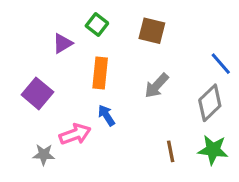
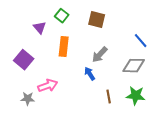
purple triangle: (63, 43) -> (40, 28), turned -40
gray diamond: (210, 103) -> (134, 66), turned 45
blue arrow: (106, 115) -> (90, 74), moved

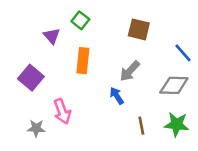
brown square: (97, 20) -> (139, 29), moved
pink arrow: (48, 86) -> (62, 111), turned 90

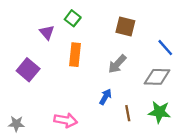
blue arrow: (117, 96) -> (105, 97), moved, turned 63
pink arrow: (62, 111) -> (66, 120), moved, turned -60
gray star: (36, 128) -> (16, 124), moved

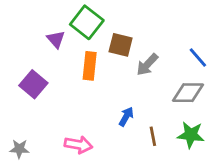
green square: (73, 18) -> (87, 22), size x1.6
brown square: (125, 26) -> (121, 45), moved
gray arrow: (117, 64) -> (147, 65), moved

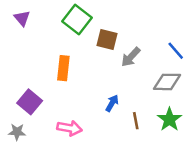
purple triangle: (56, 39) -> (22, 18), moved
orange rectangle: (90, 66) -> (63, 68), moved
purple square: (33, 84) -> (30, 102), moved
green star: (191, 135) -> (169, 119), turned 30

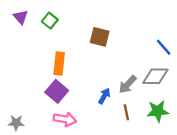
green square: (77, 19) -> (50, 21), moved, size x0.6
gray arrow: (131, 57) -> (128, 84), moved
purple square: (30, 102) -> (57, 91), moved
green star: (169, 119) -> (158, 111), turned 30

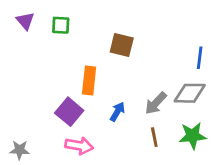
green square: (50, 21) -> (61, 25), turned -35
blue line: (164, 47) -> (200, 58), turned 48
orange rectangle: (59, 64) -> (89, 80), moved
blue arrow: (104, 96) -> (117, 112), moved

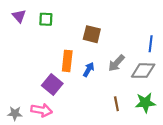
gray arrow: (156, 103) -> (116, 63), moved
blue arrow: (117, 112) -> (89, 70), moved
pink arrow: (79, 146) -> (42, 110), moved

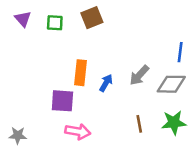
brown square: (92, 34) -> (92, 18), moved, turned -36
purple square: (52, 84) -> (62, 101), turned -36
pink arrow: (42, 110) -> (78, 132), moved

